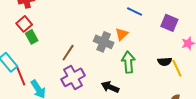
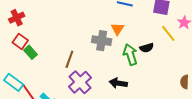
black semicircle: (165, 62) -> (147, 48), moved
yellow line: (177, 68) -> (168, 33), moved

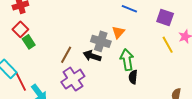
black semicircle: (147, 48) -> (133, 77), moved, turned 104
black arrow: (118, 83) -> (92, 56), moved

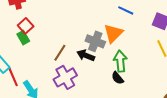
red square: (20, 29) -> (26, 26), moved
orange triangle: (118, 32) -> (113, 33), size x1.5
black semicircle: (133, 77) -> (118, 78), moved, turned -48

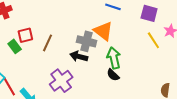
red square: (26, 26) -> (25, 35), moved, turned 35
orange triangle: (113, 33) -> (103, 31), turned -30
brown line: (60, 53) -> (48, 43), moved

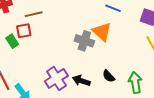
brown line: (48, 43) -> (34, 14), moved, turned 48
black arrow: (79, 56) -> (81, 81), moved
green arrow: (114, 58) -> (135, 82), moved

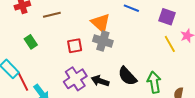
red square: (24, 31) -> (75, 46), moved
orange triangle: (102, 32) -> (101, 23), moved
black semicircle: (109, 76) -> (127, 76), size x1.5

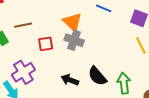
brown line: (52, 15) -> (23, 25), moved
purple cross: (75, 79) -> (23, 72), moved

